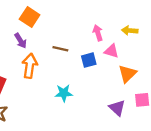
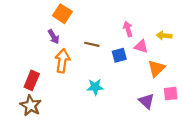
yellow arrow: (130, 31) -> (164, 36), moved

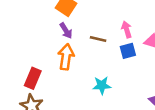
pink arrow: (128, 29) -> (127, 29), moved
purple arrow: (54, 37) -> (66, 31), moved

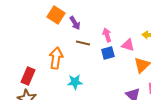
purple arrow: (66, 31) -> (75, 23), moved
cyan star: (102, 85) -> (75, 82), moved

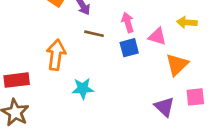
red rectangle: (28, 76) -> (17, 80), turned 60

